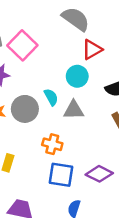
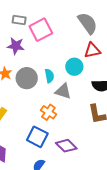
orange cross: (52, 144) -> (48, 112), moved

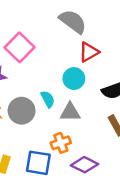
orange cross: (48, 112) -> (61, 143), turned -35
blue square: (37, 137) -> (38, 163), moved
purple diamond: (66, 146) -> (85, 165), moved

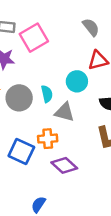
gray semicircle: (73, 21) -> (91, 27), size x0.7

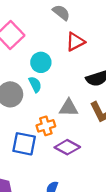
cyan circle: (77, 81) -> (41, 62), moved
gray triangle: (65, 112) -> (69, 108), moved

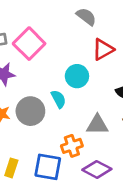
cyan circle: (41, 62) -> (77, 76), moved

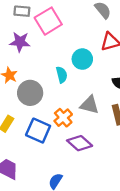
gray circle: (30, 111) -> (30, 93), moved
orange cross: (72, 146) -> (63, 118), turned -36

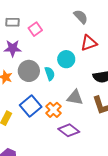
pink square: (48, 21) -> (35, 29), size x0.6
gray circle: (30, 93) -> (29, 71), moved
blue square: (38, 131) -> (31, 106), moved, turned 30

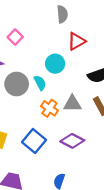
gray semicircle: (81, 17) -> (62, 14), turned 49
blue square: (31, 106) -> (34, 141), moved
orange cross: (53, 110) -> (49, 108), moved

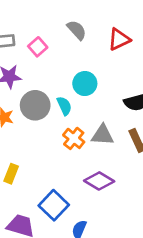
gray semicircle: (62, 14) -> (77, 30), moved, turned -42
red triangle: (76, 41) -> (119, 39), moved
blue square: (34, 141) -> (54, 205), moved

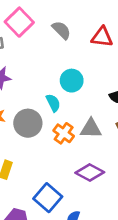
red triangle: (119, 39) -> (102, 37), turned 35
pink square: (38, 47) -> (19, 22), moved, size x1.5
gray circle: (35, 105) -> (28, 123), moved

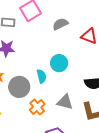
gray semicircle: (61, 30) -> (60, 24), turned -84
orange cross: (64, 133) -> (37, 107), moved

